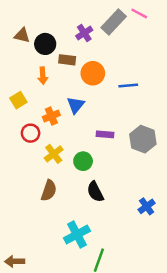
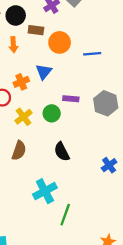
green circle: (83, 161) -> (52, 113), moved

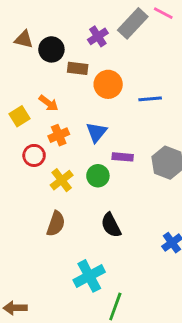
orange arrow: (13, 45) -> (49, 103), moved, turned -49
blue triangle: (44, 72) -> (96, 132), moved

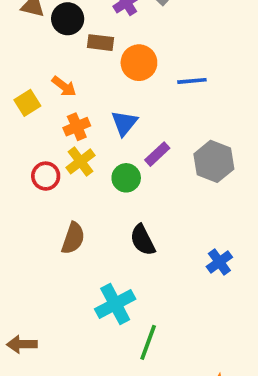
red circle: (34, 155) -> (46, 176), moved
purple rectangle: (123, 157) -> (157, 154), turned -48
yellow cross: (62, 180) -> (80, 161), moved

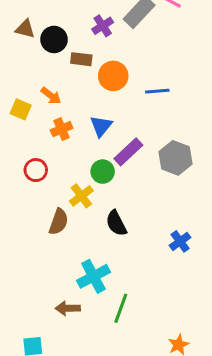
yellow square: (27, 103) -> (21, 109), turned -35
purple rectangle: (157, 154) -> (128, 152), size x1.4
yellow cross: (80, 161) -> (81, 196), moved
brown arrow: (22, 344) -> (68, 308), moved

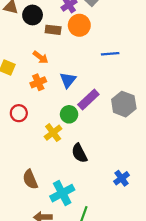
orange circle: (113, 76) -> (79, 25), moved
orange arrow: (51, 96) -> (40, 57), moved
brown semicircle: (59, 222) -> (30, 179), moved, turned 138
blue cross: (180, 241) -> (122, 178), moved

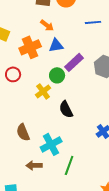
orange arrow: (40, 57) -> (47, 25), moved
blue triangle: (68, 80) -> (56, 45), turned 42
orange cross: (38, 82) -> (30, 47), size x1.5

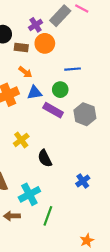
purple rectangle: (74, 62) -> (53, 110), turned 72
green circle: (57, 75) -> (60, 90), moved

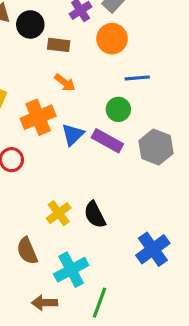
orange circle: (45, 43) -> (112, 39), moved
blue triangle: (35, 93) -> (73, 135), moved, turned -35
yellow cross: (21, 140) -> (59, 213), moved
blue cross: (83, 181) -> (153, 249), size x1.5

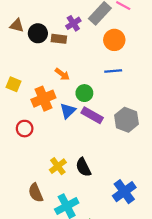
orange circle: (112, 39) -> (114, 40), moved
brown rectangle: (59, 45) -> (59, 39), moved
green circle: (118, 109) -> (84, 93), moved

